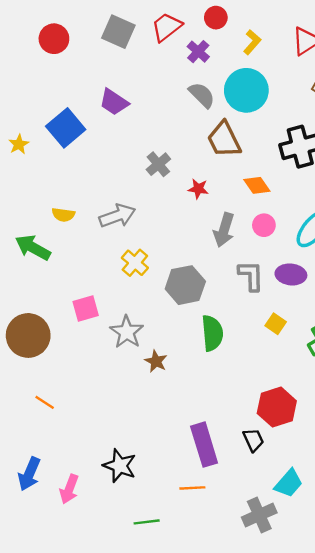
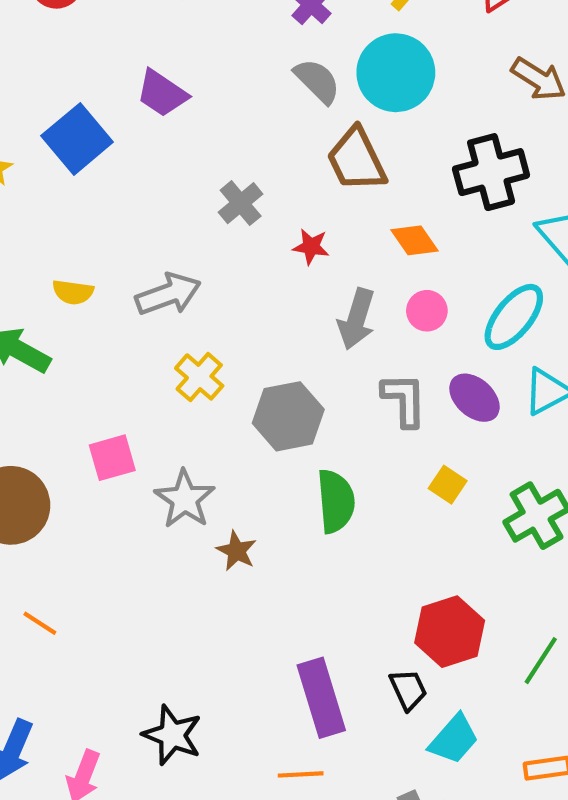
purple ellipse: (291, 274) -> (474, 398), turned 36
cyan trapezoid: (289, 483) -> (454, 739), moved

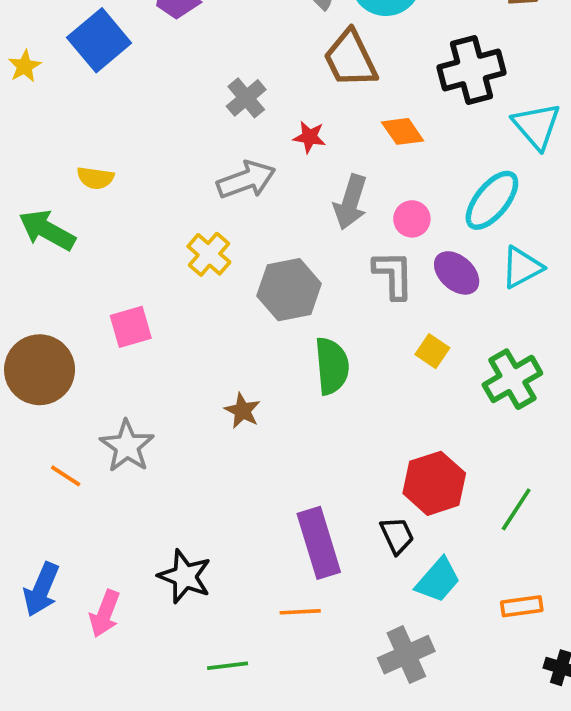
gray arrow: (168, 294) -> (246, 180), moved
pink circle: (427, 311) -> (412, 219), moved
gray star: (185, 499) -> (127, 446), moved

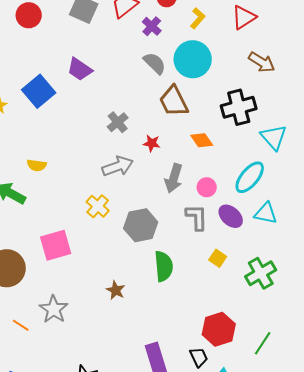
cyan triangle: (522, 267) -> (266, 213), turned 40
pink square: (131, 327) -> (56, 245), size x1.4

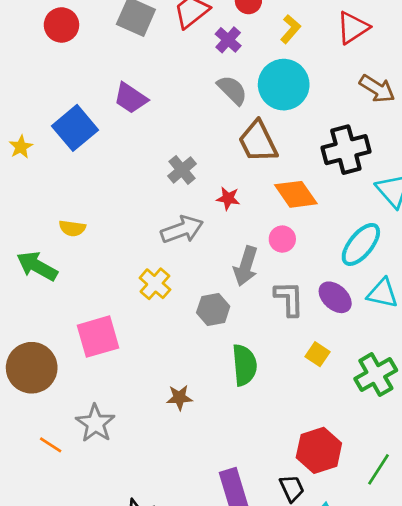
orange diamond: (202, 140) -> (296, 194), size x1.4
gray arrow: (174, 178) -> (246, 266), moved
pink circle: (207, 187) -> (282, 239), moved
gray hexagon: (141, 225) -> (213, 309), size x0.7
brown star: (116, 290) -> (179, 398), turned -30

